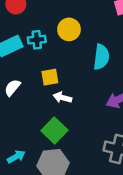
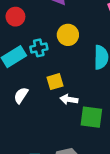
green square: (54, 130) -> (91, 117), moved, turned -30

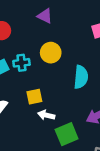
green square: (91, 117) -> (67, 134), turned -35

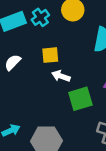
cyan cross: (21, 63) -> (40, 17), turned -35

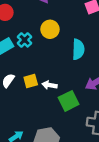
yellow square: (50, 55) -> (31, 81), moved

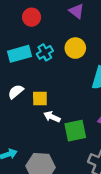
white arrow: (49, 85) -> (52, 117), moved

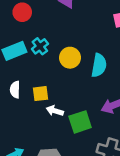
yellow circle: (75, 48) -> (70, 58), moved
white semicircle: (16, 92) -> (15, 90), turned -42

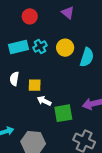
yellow circle: (70, 58) -> (65, 48), moved
cyan semicircle: (99, 65) -> (87, 57), moved

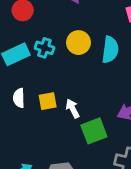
cyan cross: (40, 46) -> (44, 48), turned -32
white arrow: (44, 101) -> (73, 108), moved, turned 48

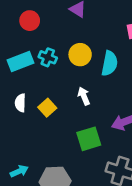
yellow square: (48, 101) -> (47, 108), turned -36
white arrow: (73, 108) -> (84, 96), moved

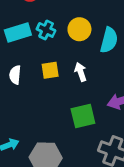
yellow square: (47, 108) -> (50, 70), moved, turned 30

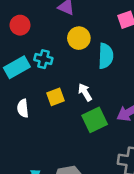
yellow circle: (79, 29) -> (79, 38), moved
green square: (83, 116) -> (95, 120), moved

